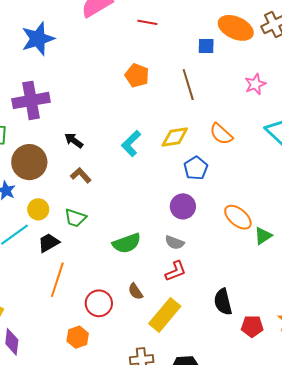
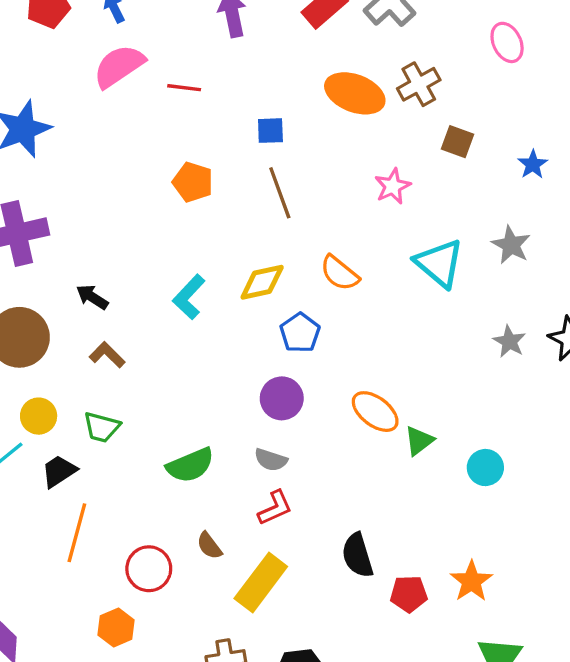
red line: (147, 22) -> (184, 88), moved
blue square: (206, 46) -> (270, 131), moved

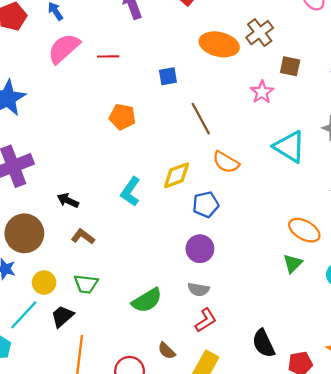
pink star: (393, 186) -> (262, 92), moved
brown line: (280, 193) -> (201, 119), moved
blue pentagon: (300, 333) -> (206, 204), turned 30
orange ellipse: (375, 412) -> (304, 230), moved

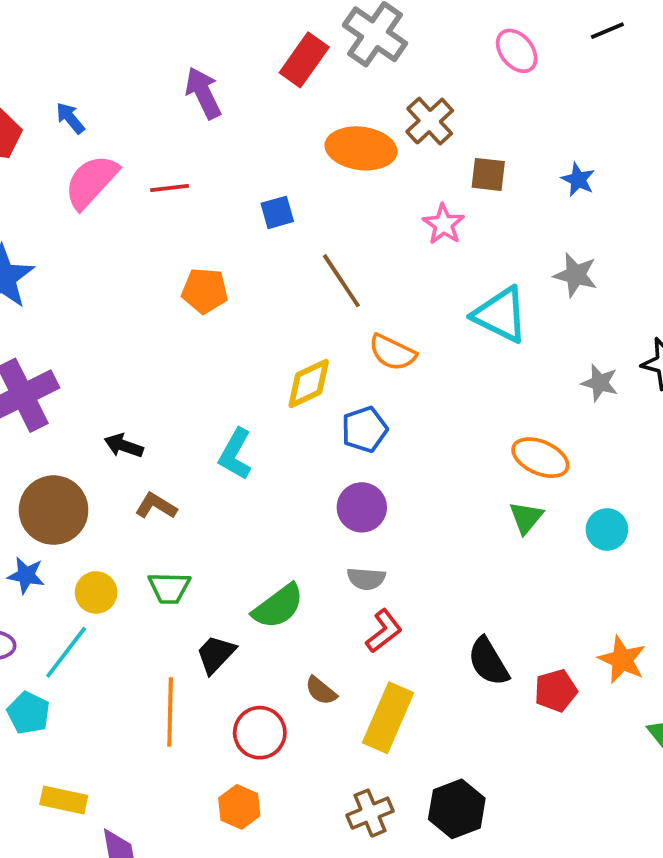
cyan L-shape: (130, 192) -> (235, 454), moved
black trapezoid: (62, 316) -> (216, 654), moved

